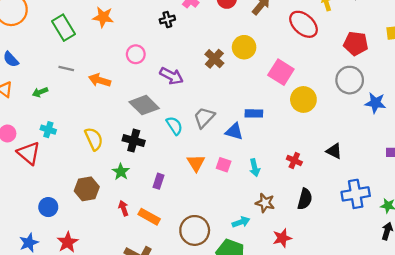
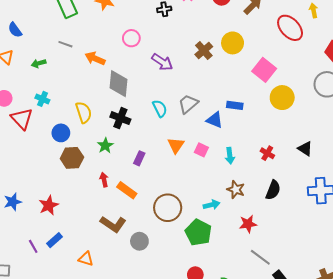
gray diamond: (144, 105) -> (119, 84), moved, turned 44
blue circle: (48, 207) -> (61, 133), moved

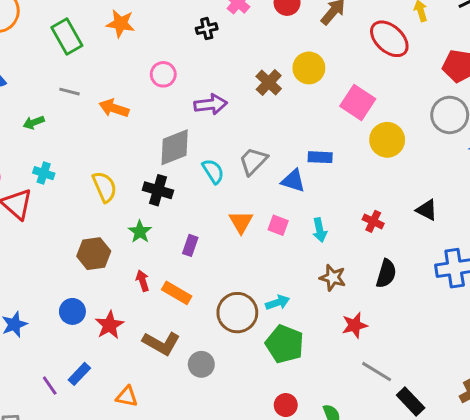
purple arrow: (162, 62) -> (211, 104), turned -35
gray diamond: (119, 84) -> (175, 147), moved, turned 68
blue circle: (61, 133) -> (72, 311), moved
red star: (49, 205) -> (109, 325), moved
cyan arrow: (211, 205) -> (278, 302), moved

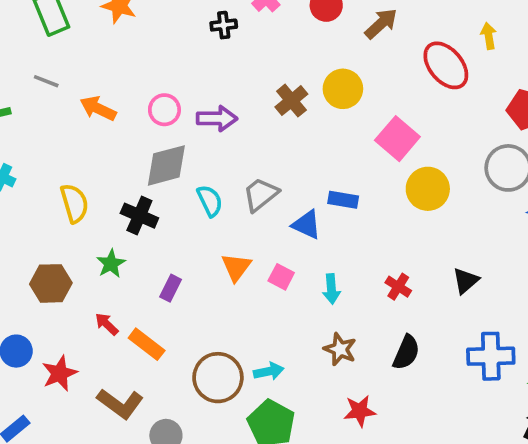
pink circle: (163, 74) -> (164, 110), moved
black triangle: (427, 210) -> (466, 281), turned 45
red arrow: (142, 281) -> (107, 324), turned -36

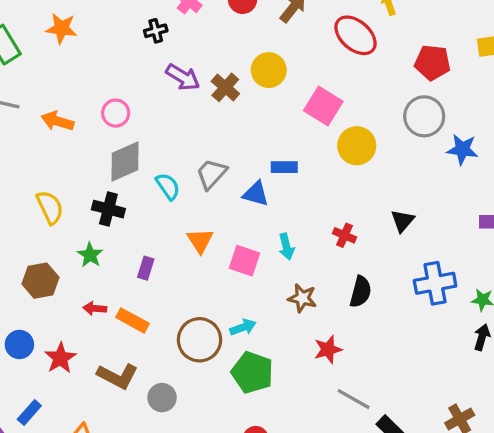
purple arrow: (217, 118) -> (183, 77), moved, turned 40
pink square: (281, 277) -> (245, 261), moved, size x1.4
red arrow: (107, 324) -> (95, 308), turned -30

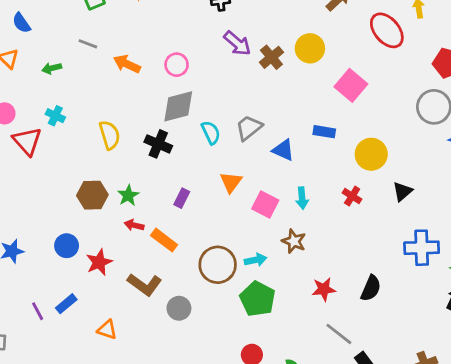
yellow circle: (357, 146) -> (371, 154), moved
blue rectangle: (284, 167) -> (324, 132), moved
green star: (90, 255) -> (128, 195), moved
black semicircle: (361, 292) -> (371, 288), moved
brown star: (302, 298) -> (294, 241), moved

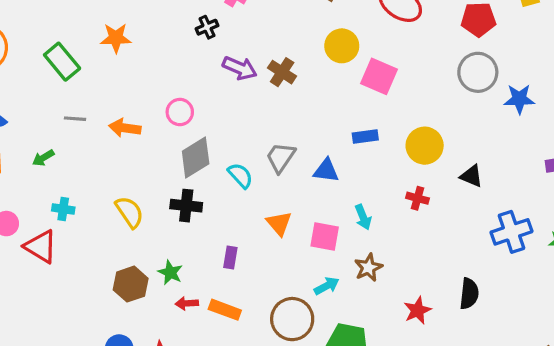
yellow circle: (310, 48) -> (342, 46), moved
black triangle: (402, 191) -> (472, 176), turned -40
brown star: (294, 241) -> (368, 268), turned -30
cyan arrow: (256, 260) -> (327, 286), moved

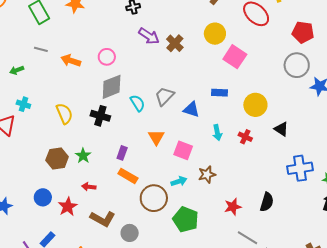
cyan arrow: (363, 217) -> (217, 133), moved
red arrow: (187, 303) -> (89, 187), moved
orange rectangle: (225, 310) -> (128, 176), moved

